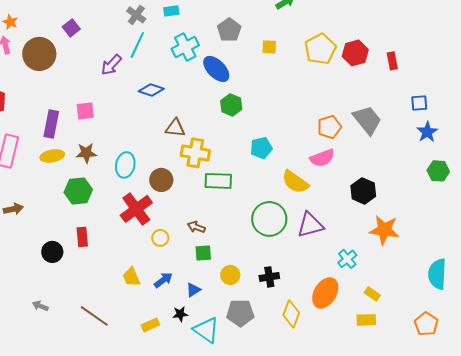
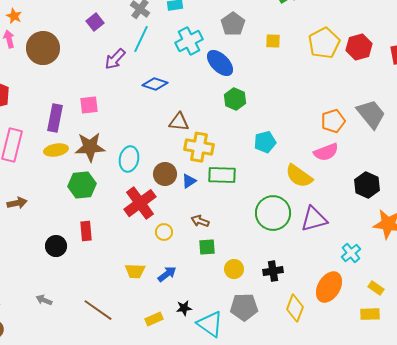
purple square: (71, 28) -> (95, 22), moved
brown star: (86, 153) -> (90, 147), size x1.4
yellow trapezoid: (131, 277) -> (135, 271), turned -65
blue triangle: (193, 290) -> (189, 181), moved

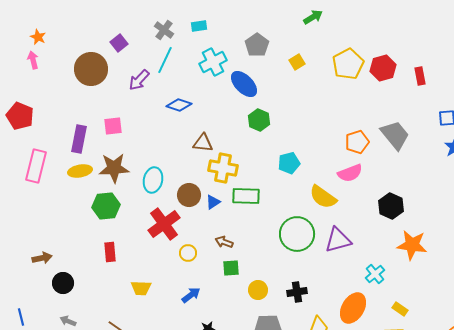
yellow square: (273, 41) -> (297, 62), turned -35
brown circle: (43, 48) -> (91, 69), moved
brown arrow: (17, 203) -> (42, 258), moved
black circle: (56, 246) -> (63, 283), moved
yellow trapezoid: (135, 271) -> (141, 288), moved

